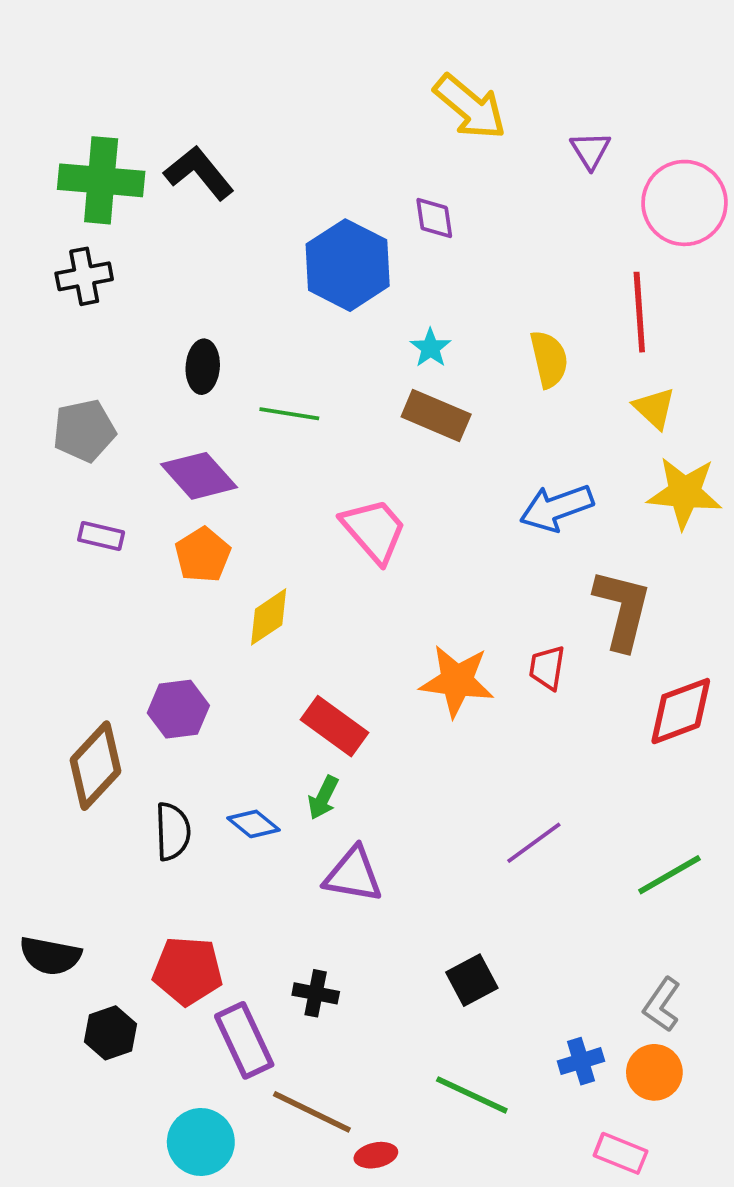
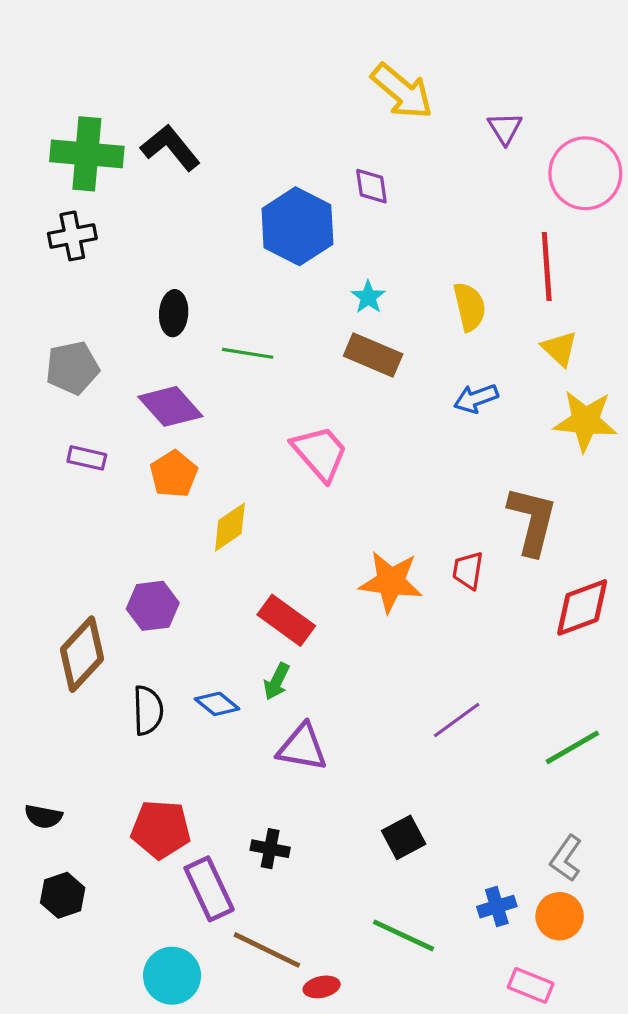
blue arrow: (557, 508) -> (476, 398), moved, size x0.7
black semicircle: (50, 956) -> (43, 816), size x0.7
black hexagon: (111, 1033) -> (63, 895), moved

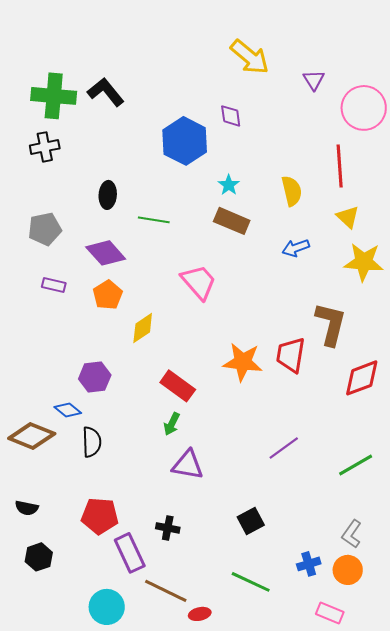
red trapezoid: (468, 570) -> (291, 355), size x1.5
brown diamond: (82, 654) -> (32, 436), moved, turned 69
blue diamond: (217, 704) -> (68, 410), moved

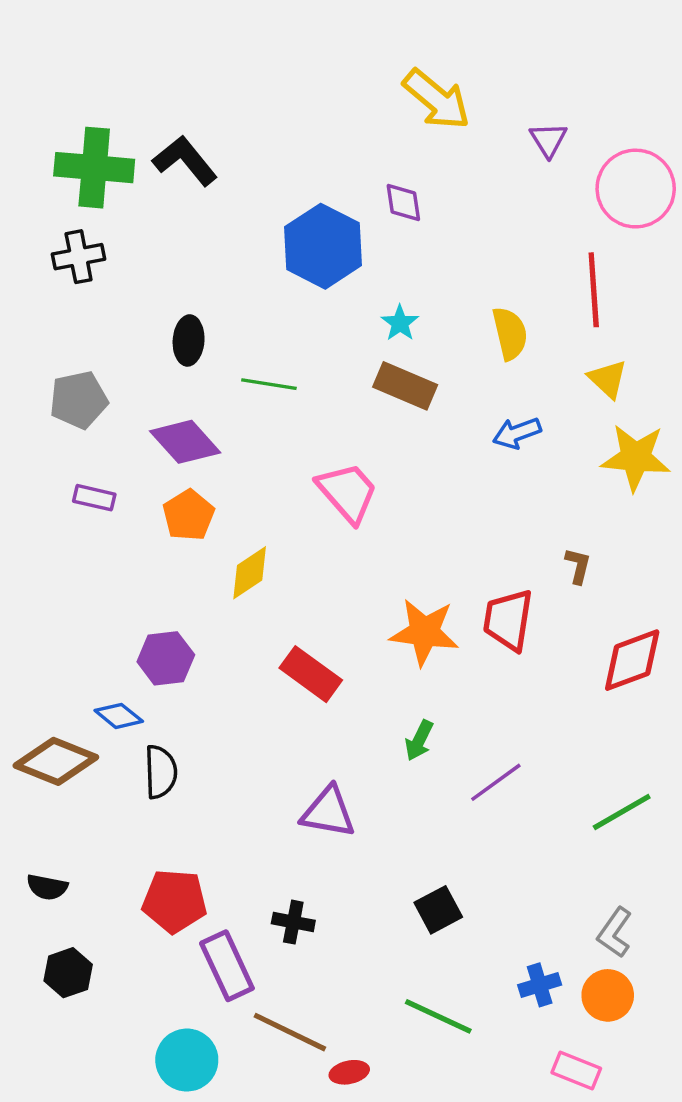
brown L-shape: (331, 324) -> (578, 566), size x0.5
green arrow: (172, 424) -> (419, 740), moved

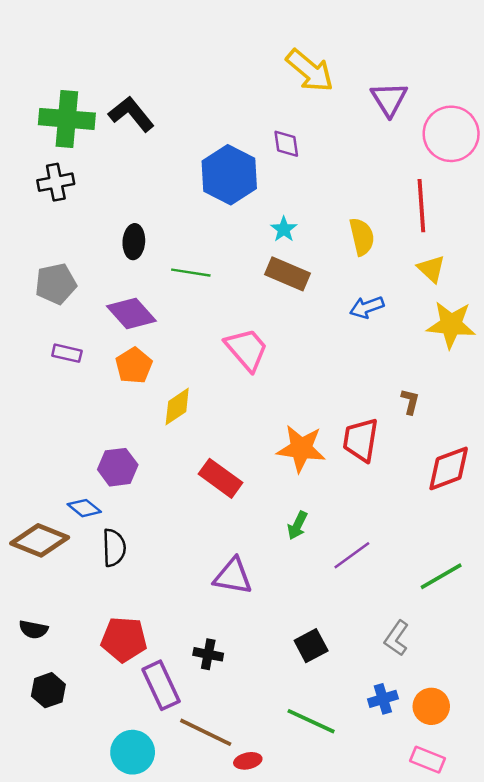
purple triangle: (548, 140) -> (389, 99), size x1.4
gray L-shape: (615, 933) -> (397, 638), moved
pink rectangle: (576, 1071) -> (428, 760), moved

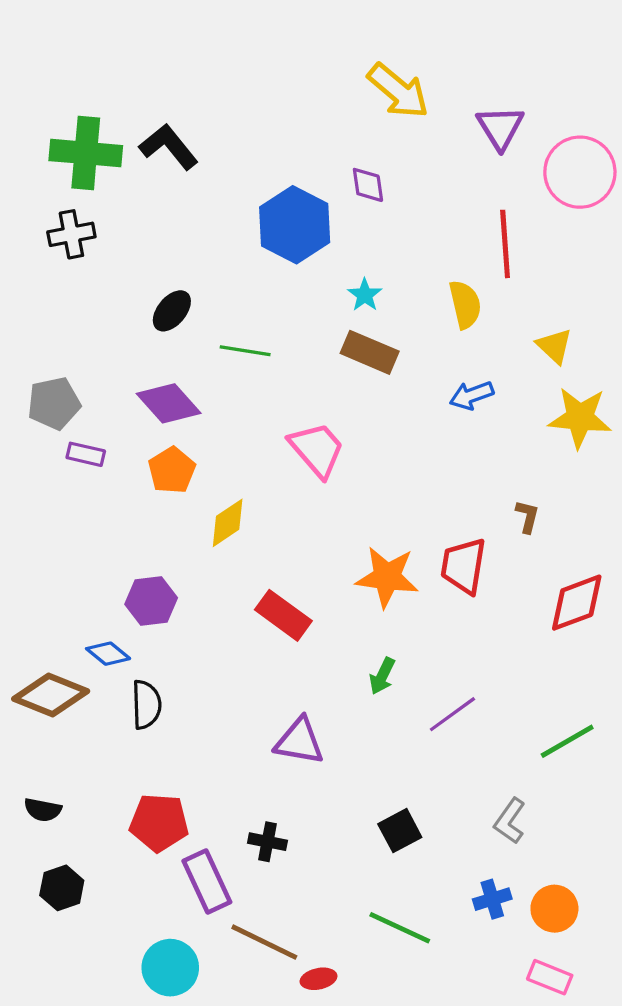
red line: (421, 206) -> (505, 244), moved
black ellipse: (134, 242) -> (172, 311), turned 36
gray pentagon: (56, 284) -> (54, 403), moved

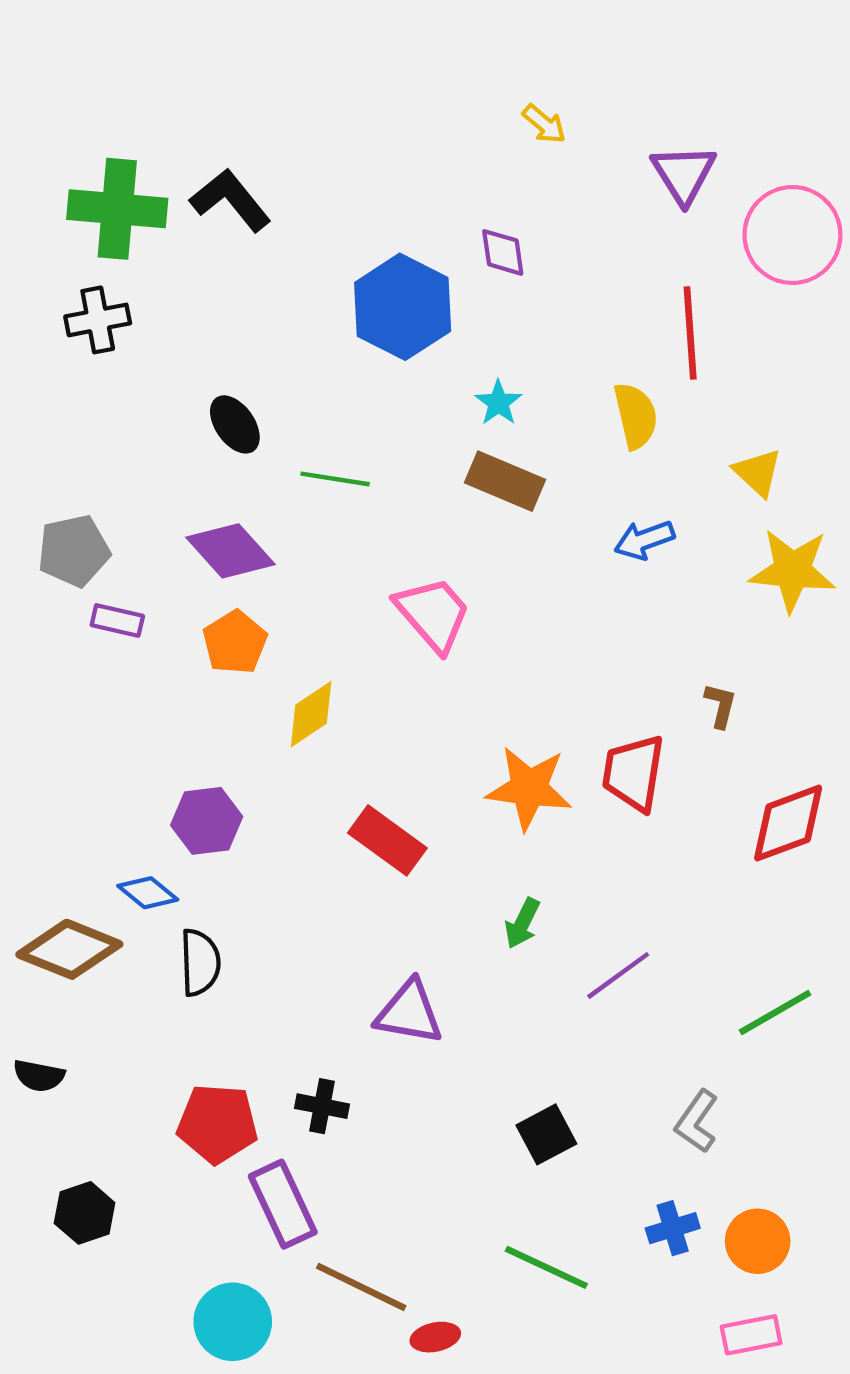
yellow arrow: (398, 91) -> (544, 124), size x0.5
black ellipse: (172, 311) -> (235, 424), turned -75
black semicircle: (43, 810) -> (39, 1076), moved
black cross: (267, 842) -> (322, 1106), moved
pink rectangle: (550, 977) -> (751, 1335), turned -33

